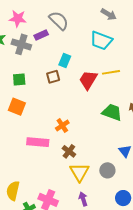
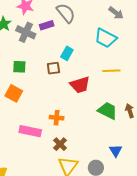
red trapezoid: (88, 80) -> (80, 85), moved, turned -145
orange cross: (62, 125) -> (57, 118), turned 32

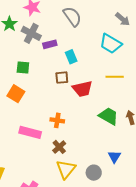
purple rectangle: (47, 25) -> (50, 44), moved
cyan rectangle: (67, 53) -> (71, 57), turned -56
brown square: (53, 68) -> (62, 78), moved

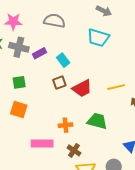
gray semicircle: (72, 16) -> (54, 21), turned -30
yellow line: (115, 77) -> (116, 87), moved
green trapezoid: (109, 116) -> (97, 121), moved

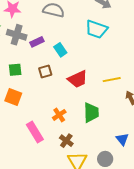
brown square: (59, 83) -> (45, 71), moved
green trapezoid: (97, 121) -> (91, 113), turned 70
orange cross: (65, 125) -> (59, 115), turned -32
pink rectangle: (42, 143) -> (35, 132), turned 55

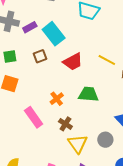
cyan rectangle: (60, 50) -> (54, 34), size x1.6
yellow line: (112, 80) -> (107, 60), turned 42
green trapezoid: (91, 113) -> (88, 94), turned -80

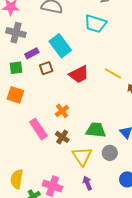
purple rectangle: (30, 27) -> (32, 53), moved
green trapezoid: (88, 94) -> (96, 130), moved
brown cross: (65, 124) -> (62, 137), moved

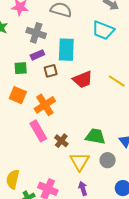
gray cross: (16, 33) -> (36, 33), moved
cyan rectangle: (60, 46) -> (66, 50), turned 35
orange cross: (62, 111) -> (45, 105), moved, size x1.5

